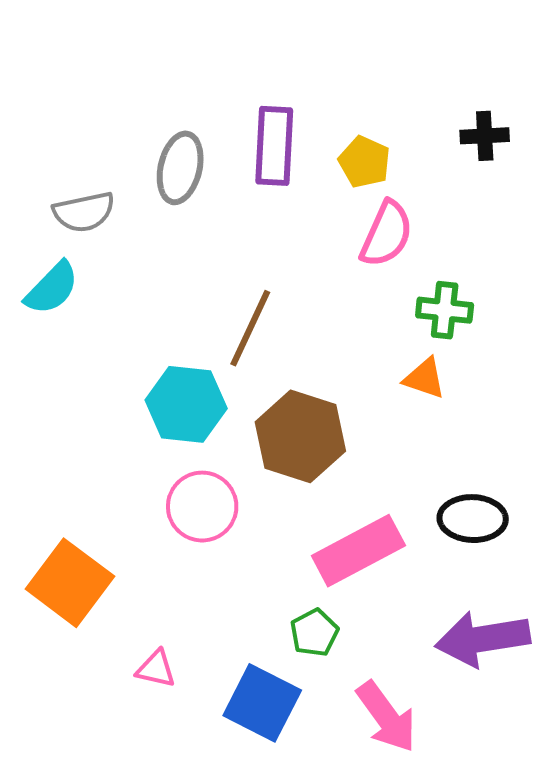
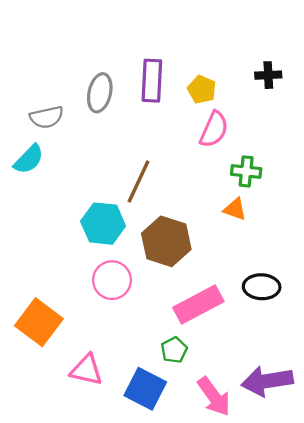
purple arrow: (483, 639) -> (267, 381), moved
pink triangle: (156, 669) -> (86, 370), size x1.5

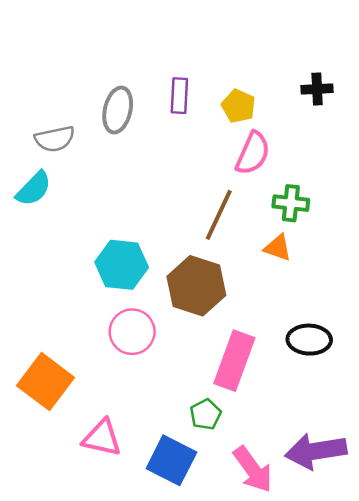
purple rectangle: (152, 81) -> (179, 96), size x0.7
brown line: (139, 181) -> (219, 215), moved
pink rectangle: (198, 305) -> (234, 361), turned -42

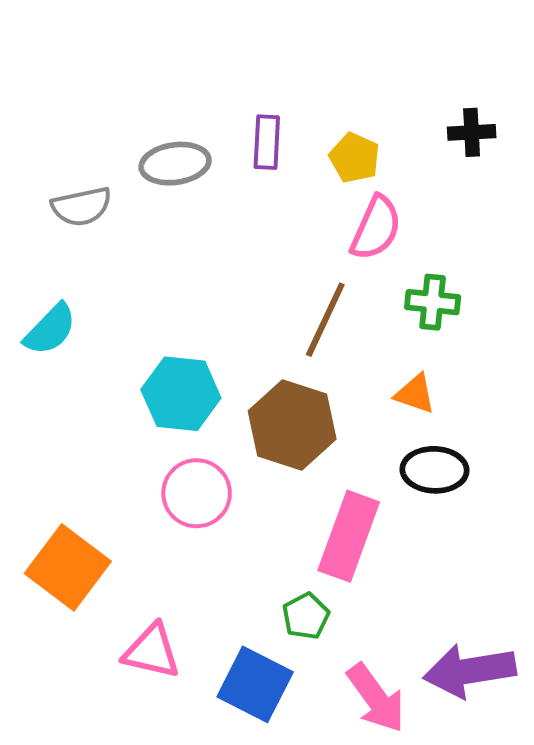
gray ellipse: (118, 110) -> (175, 164), turned 69
cyan semicircle: (34, 189) -> (50, 329), moved
orange triangle: (278, 248) -> (415, 394), moved
black ellipse: (309, 340) -> (435, 470), moved

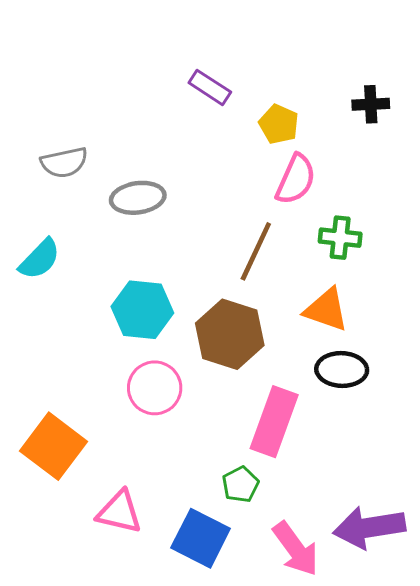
purple rectangle: (267, 142) -> (210, 87), moved, turned -60
gray ellipse: (175, 164) -> (138, 198), moved
orange triangle: (415, 394) -> (326, 310), size x1.4

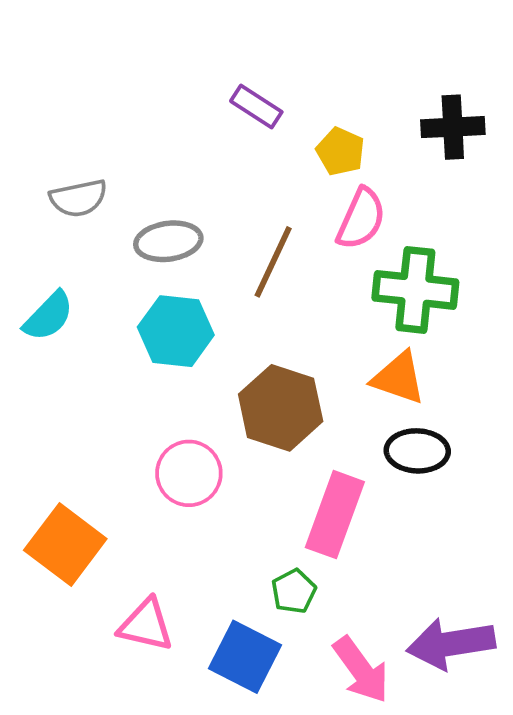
black cross: (371, 104) -> (453, 127), size x1.4
green cross: (340, 238) -> (415, 290), size x1.6
brown line: (256, 251) -> (273, 262), moved
cyan hexagon: (142, 310) -> (176, 331), moved

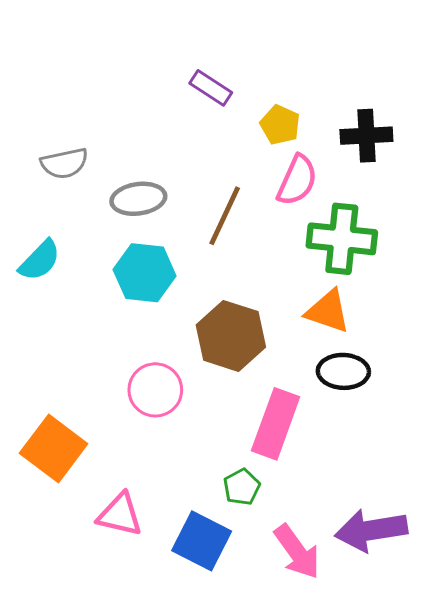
black cross: (453, 127) -> (366, 136), moved

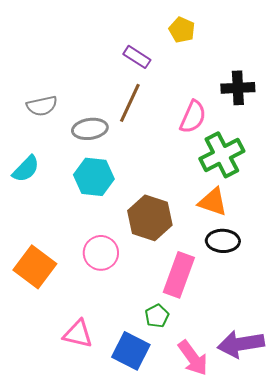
yellow pentagon: (280, 125) -> (182, 30), moved
brown line: (225, 216) -> (130, 103), moved
green cross: (342, 239) -> (222, 155), turned -33
orange square: (54, 448) -> (35, 267), moved

